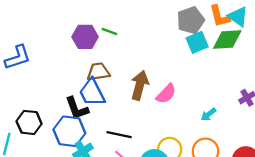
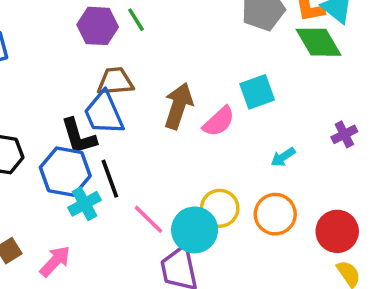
green line: (109, 31) -> (136, 20), turned 35
green diamond: (227, 40) -> (319, 42), turned 60
cyan square: (197, 42) -> (257, 92), moved
black line: (119, 135) -> (110, 179), moved, turned 55

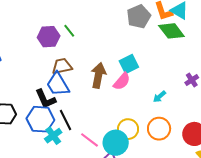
cyan square: (257, 92) -> (129, 64), moved

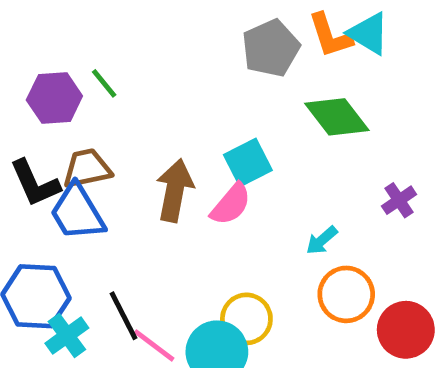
green diamond: (171, 31) -> (337, 117), moved
black L-shape: (45, 99) -> (35, 183), moved
black line: (66, 120) -> (124, 316), moved
orange circle: (159, 129) -> (346, 294), moved

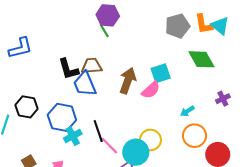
purple hexagon: (54, 98) -> (108, 15), moved

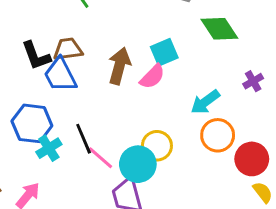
cyan arrow: (187, 111) -> (205, 102), size x1.5

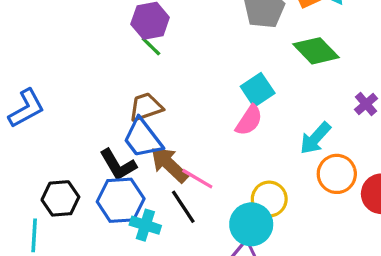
black L-shape: (36, 56) -> (118, 165), moved
brown arrow: (119, 66) -> (169, 165), moved, turned -51
cyan cross: (49, 148) -> (145, 225), turned -30
pink line: (101, 158) -> (197, 179), moved

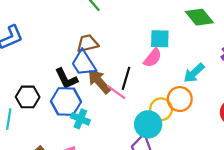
cyan square: (258, 90) -> (160, 39), turned 30
orange circle: (337, 174) -> (180, 99), moved
black line: (183, 207) -> (126, 78), moved, turned 45

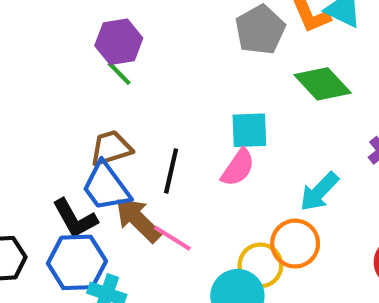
black line: (126, 78) -> (171, 171), moved

